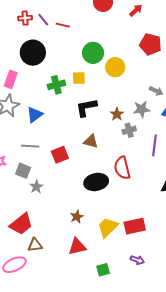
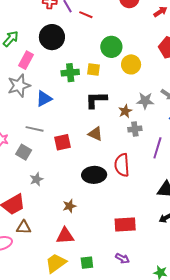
gray star: (142, 109) -> (145, 101), moved
gray star: (36, 187) -> (37, 179), moved
yellow trapezoid: (108, 227) -> (56, 263), moved

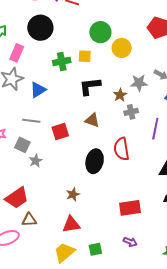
black ellipse: (94, 175) -> (95, 161), turned -70
gray star: (37, 179) -> (36, 161), moved

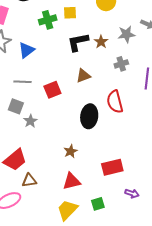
brown star: (120, 95) -> (101, 42), moved
brown triangle: (92, 120) -> (83, 76), turned -35
red rectangle: (130, 208) -> (112, 167), moved

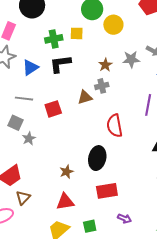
black L-shape: (78, 42) -> (60, 64), moved
gray cross: (121, 64) -> (102, 86), moved
black ellipse: (89, 116) -> (97, 158), moved
brown triangle: (29, 180) -> (23, 198), turned -42

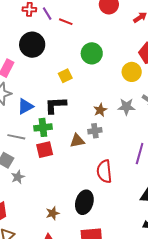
yellow circle: (113, 25) -> (132, 72), moved
yellow square: (77, 33) -> (65, 76), moved, turned -32
green cross: (54, 39) -> (43, 127), moved

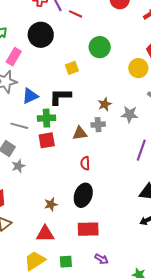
gray star: (126, 107) -> (130, 114), moved
red semicircle: (104, 171) -> (85, 163), moved, size x0.6

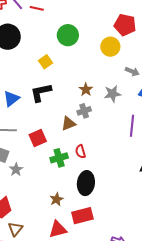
green cross: (46, 118) -> (59, 158), moved
red rectangle: (88, 229) -> (82, 216), moved

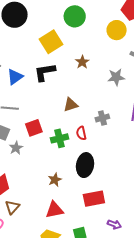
yellow square: (46, 62) -> (51, 42), size x1.6
brown star: (86, 90) -> (82, 62), moved
gray cross: (84, 111) -> (102, 118), moved
red square: (38, 138) -> (34, 128), moved
red rectangle: (82, 216) -> (94, 199), moved

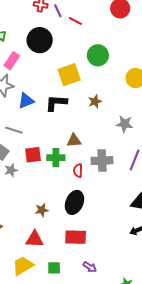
gray cross: (102, 118) -> (102, 161), size x1.5
green cross: (59, 138) -> (56, 158), moved

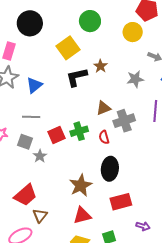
black L-shape: (56, 103) -> (77, 77), moved
brown triangle: (74, 140) -> (104, 108), moved
brown star: (42, 210) -> (81, 185), size x1.6

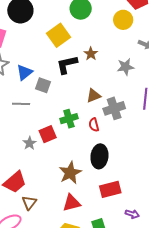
red square: (56, 135) -> (48, 134), moved
gray square: (25, 142) -> (43, 85), moved

